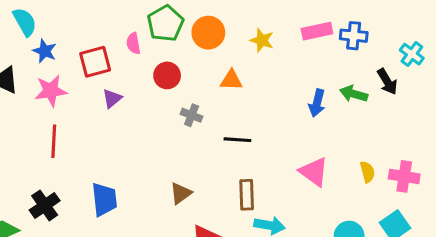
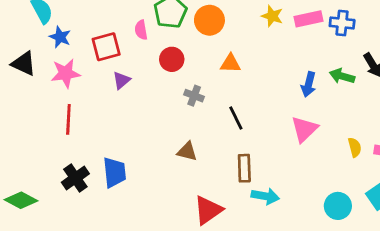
yellow star: (262, 40) -> (272, 16), moved
black line: (237, 140) -> (236, 118), turned 60
pink triangle: (314, 172) -> (304, 129), moved, turned 40
brown triangle: (181, 193) -> (187, 151), moved, turned 50
black cross: (45, 205) -> (75, 178), moved

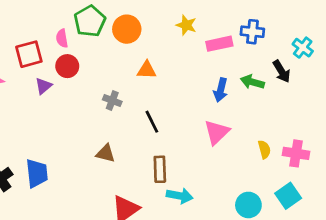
pink rectangle: (309, 19) -> (219, 44), moved
red circle: (172, 59) -> (67, 66), moved

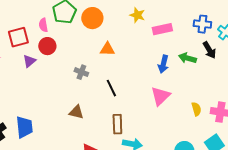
blue cross: (252, 32) -> (202, 24), moved

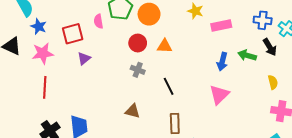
red circle: (47, 46) -> (138, 43), moved
yellow semicircle: (196, 109) -> (273, 82), moved

